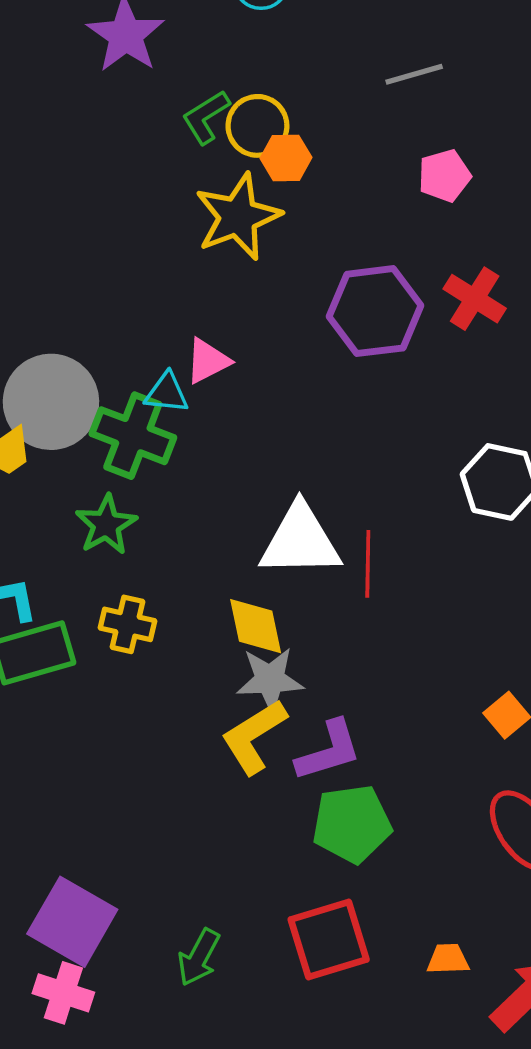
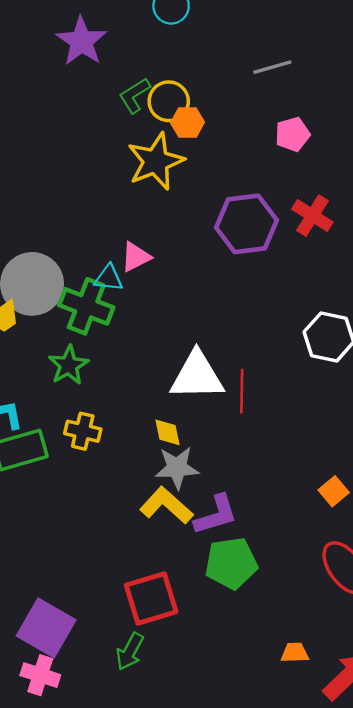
yellow diamond: (256, 626) -> (168, 432), size x0.7
yellow L-shape: (254, 737) -> (166, 505), turned 74
red square: (329, 939) -> (151, 599), moved

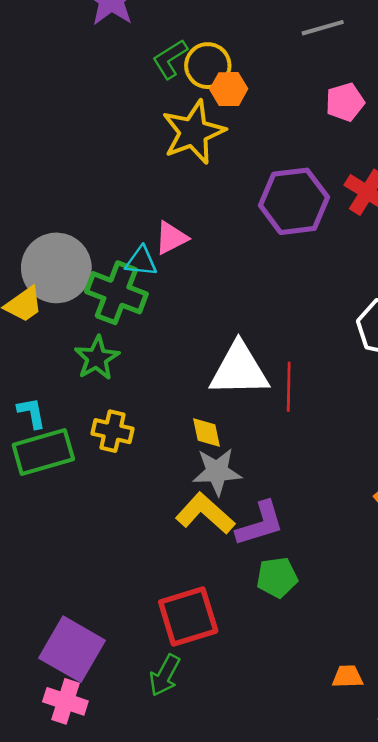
green pentagon: (231, 563) -> (277, 577), size x0.7

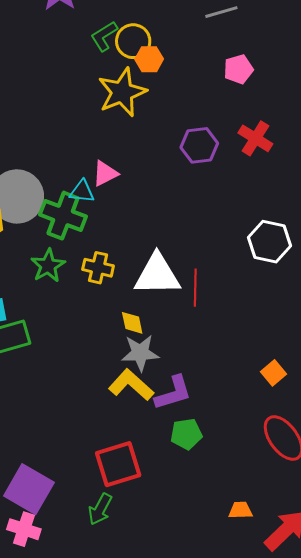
purple hexagon: (294, 201) -> (199, 145), size x0.7
yellow cross: (112, 431) -> (98, 268), moved

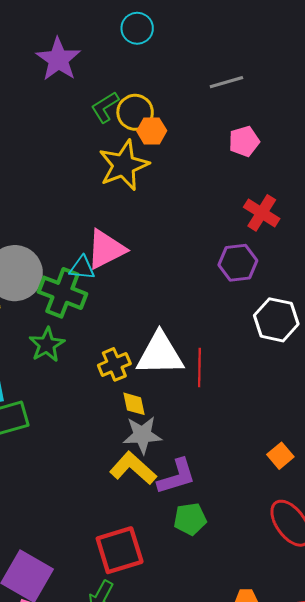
purple hexagon: (199, 145) -> (238, 263), moved
pink triangle: (105, 173) -> (106, 249), size x1.5
yellow cross: (98, 268) -> (114, 364), moved, turned -36

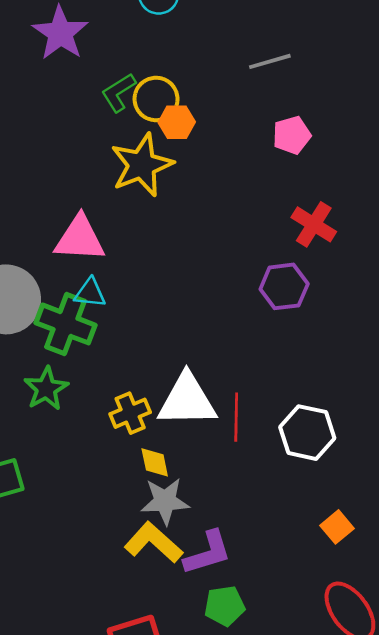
pink triangle: (106, 249) -> (80, 239), moved, turned 30
white hexagon: (276, 320) -> (307, 433), moved

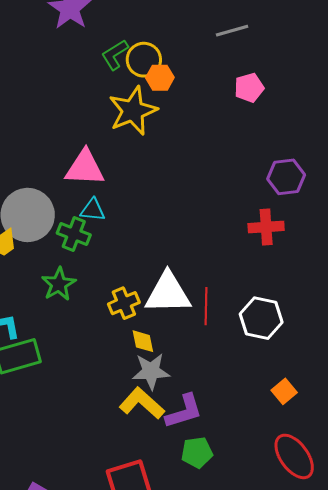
red cross: (314, 224) -> (266, 227), moved, turned -36
purple hexagon: (284, 286) -> (286, 177), moved
green cross: (66, 324) -> (74, 234), size x0.7

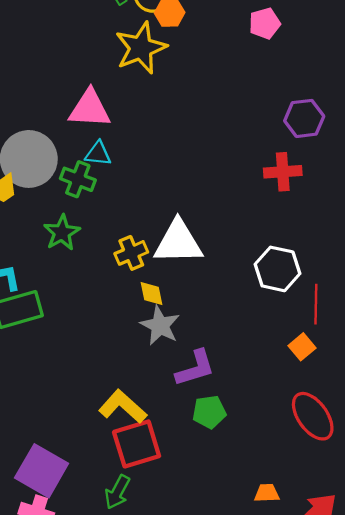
red line: (206, 306) -> (316, 304), moved
gray star: (151, 371) -> (160, 326), turned 30
yellow L-shape: (142, 403) -> (123, 407), moved

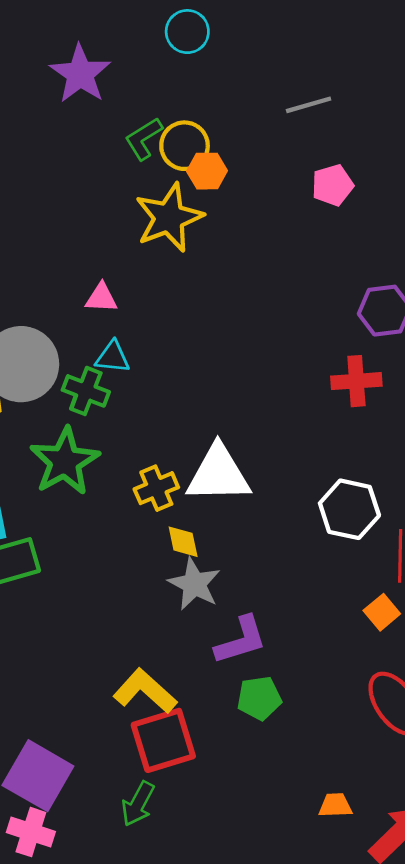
pink triangle: (90, 109) -> (101, 298), size x0.6
green star: (62, 233) -> (65, 461), size x1.4

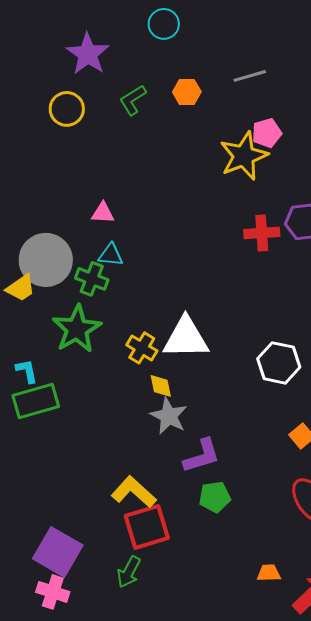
yellow circle: (185, 146) -> (67, 109), moved
orange hexagon: (207, 171) -> (187, 92), moved
yellow star: (169, 218) -> (244, 156), moved
red cross: (356, 381) -> (262, 233), moved
yellow cross: (156, 488) -> (142, 348), turned -36

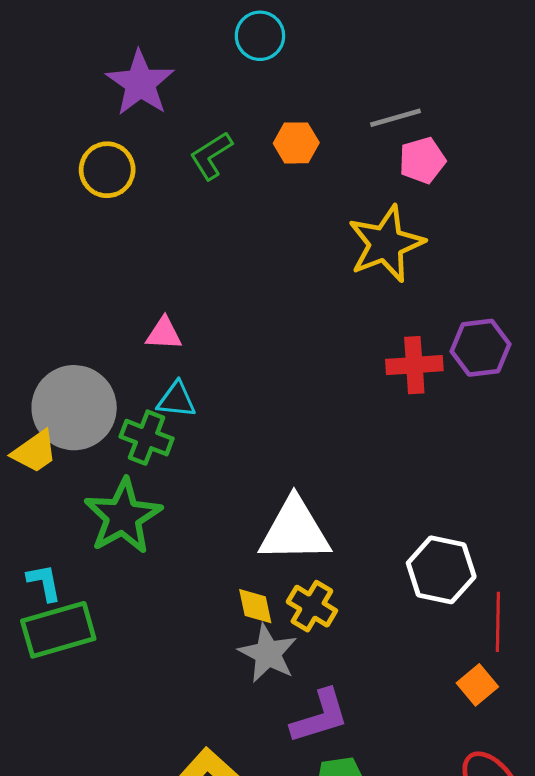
pink pentagon: (267, 133) -> (422, 160), moved
yellow cross: (142, 348) -> (312, 606), moved

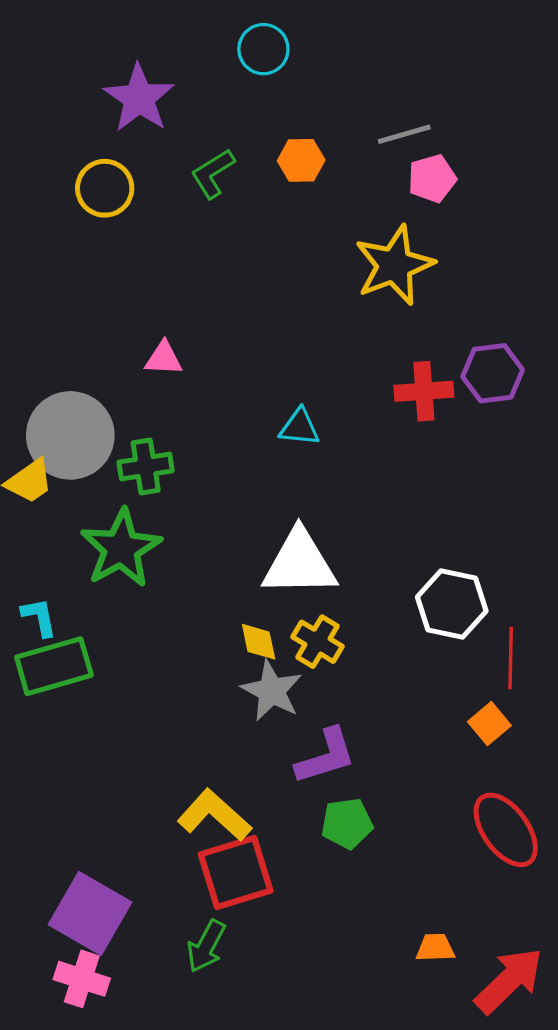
cyan triangle: (176, 400) -> (299, 427), moved
green cross: (147, 438) -> (146, 467), turned -30

